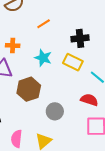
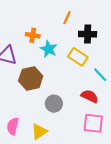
orange line: (44, 24) -> (67, 18), moved, turned -40
orange cross: (13, 45) -> (33, 35), moved

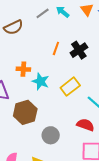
black cross: (88, 34) -> (79, 50), moved, turned -30
yellow rectangle: (78, 57) -> (70, 87), turned -66

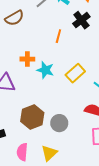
black cross: (79, 50) -> (81, 20), moved
brown hexagon: (25, 112) -> (32, 117), moved

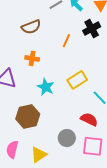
brown semicircle: (14, 18) -> (31, 27), moved
cyan star: (45, 70) -> (46, 87), moved
gray circle: (59, 123) -> (67, 138), moved

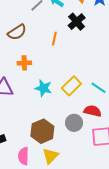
yellow rectangle: (77, 80) -> (71, 86), moved
brown hexagon: (28, 116) -> (42, 131), moved
gray circle: (67, 138) -> (74, 123), moved

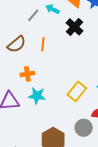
orange line: (54, 39) -> (43, 44), moved
cyan star: (43, 88) -> (37, 96), moved

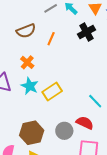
orange cross: (27, 74) -> (27, 62), turned 32
yellow rectangle: (77, 91) -> (52, 91), moved

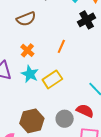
orange line: (51, 39) -> (61, 46), moved

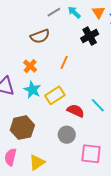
brown semicircle: (26, 19) -> (40, 36), moved
red semicircle: (85, 111) -> (76, 111), moved
brown hexagon: (32, 121) -> (22, 128), moved

